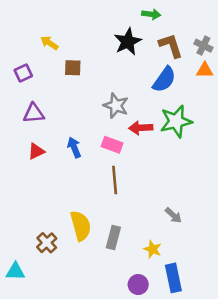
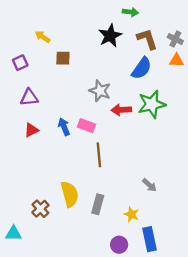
pink rectangle: (112, 145) -> (86, 126), moved

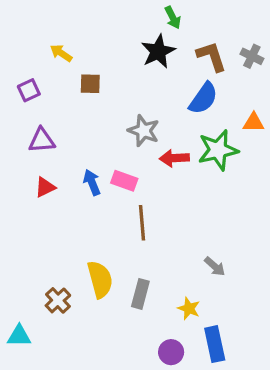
green arrow: (130, 12) -> (173, 18), moved, turned 56
orange triangle: (176, 60) -> (254, 123), moved

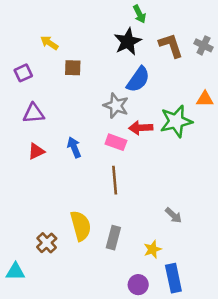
blue semicircle: (203, 98) -> (138, 79), moved
pink rectangle: (124, 181) -> (116, 142), moved
yellow star: (189, 308) -> (153, 249), turned 30

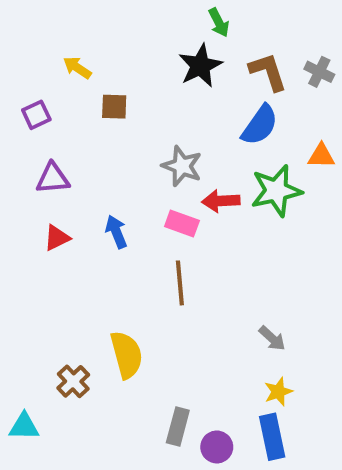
blue semicircle: (138, 79) -> (260, 125), moved
gray rectangle: (113, 238) -> (178, 426), moved
yellow star: (153, 249) -> (278, 392), moved

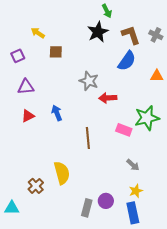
green star: (276, 191) -> (147, 118), moved
pink rectangle: (182, 223) -> (124, 130), moved
purple circle: (217, 447) -> (106, 201), moved

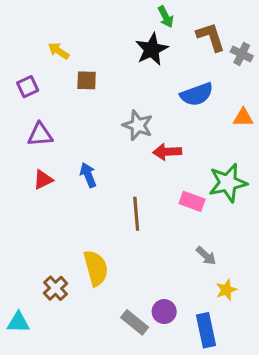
brown L-shape: (131, 35) -> (211, 37), moved
blue semicircle: (127, 61) -> (197, 94), turned 35
yellow star: (136, 191) -> (226, 290), moved
gray rectangle: (87, 208) -> (135, 322), turned -66

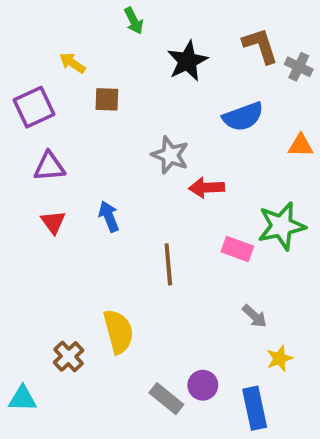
green arrow: (166, 17) -> (134, 21), moved
purple square: (28, 87) -> (34, 107), size x1.5
red triangle: (43, 180) -> (53, 222), turned -40

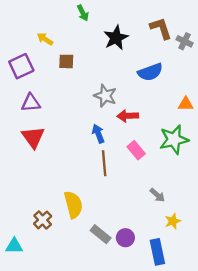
orange triangle: (301, 145) -> (186, 104), moved
blue arrow: (109, 216) -> (98, 134), moved
red triangle: (53, 222) -> (33, 137), size x1.5
pink rectangle: (237, 249) -> (136, 150), moved, turned 30
gray rectangle: (166, 399) -> (101, 234), moved

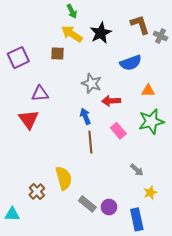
yellow arrow: (45, 39) -> (72, 34), moved, size x1.5
purple triangle: (31, 103) -> (40, 94), moved
orange triangle: (186, 104) -> (148, 91), moved

